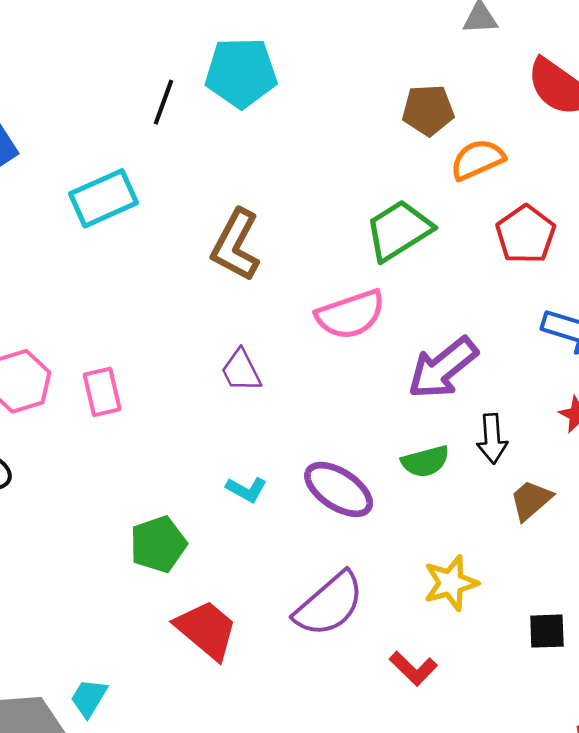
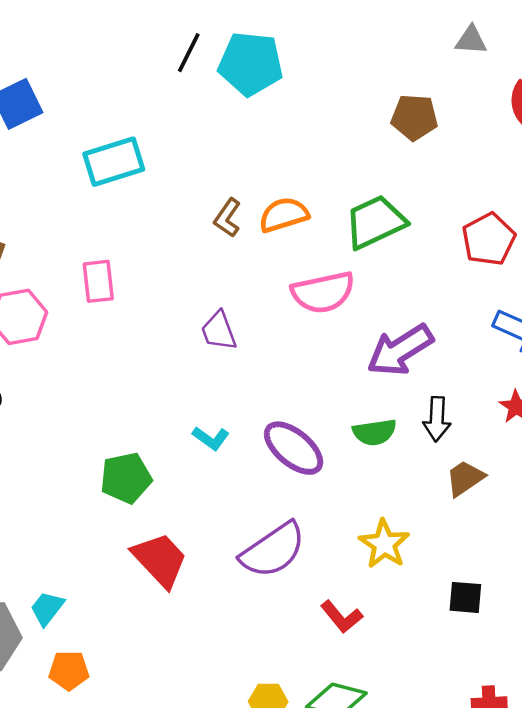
black line: (164, 102) -> (189, 53), moved
orange semicircle: (477, 160) -> (284, 215), moved
brown L-shape: (236, 245) -> (227, 218), size x0.6
pink rectangle: (102, 392) -> (98, 281), moved
yellow star: (451, 583) -> (384, 544), turned -30

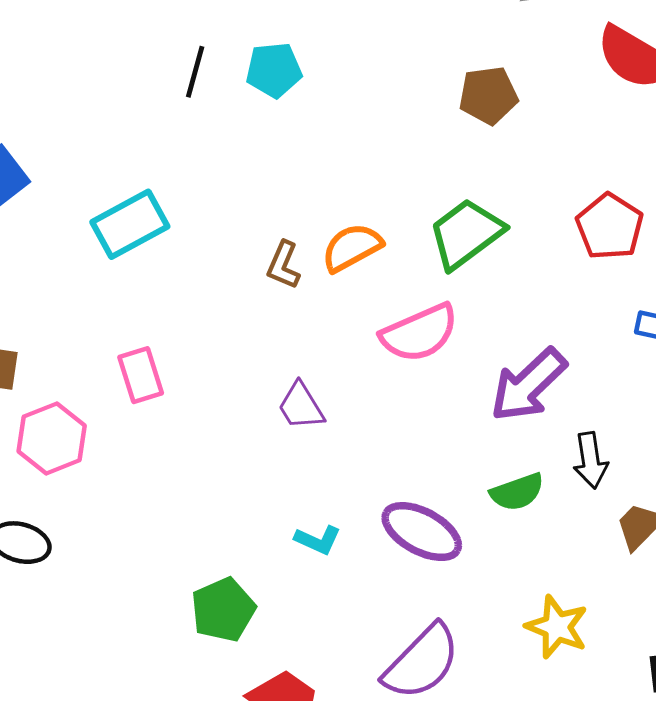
cyan pentagon: (251, 64) -> (274, 70), size x0.7

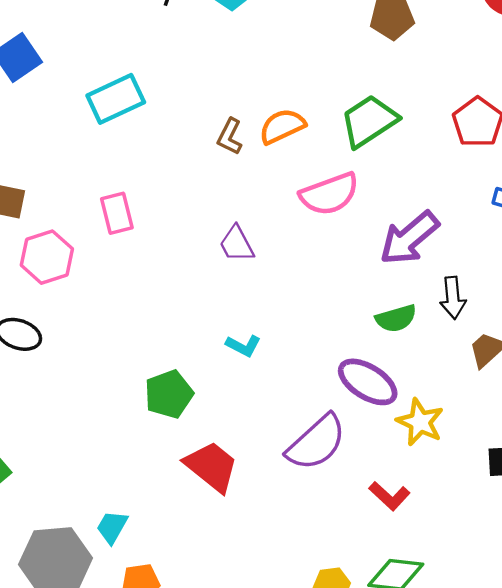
purple ellipse: (422, 532) -> (368, 382), moved

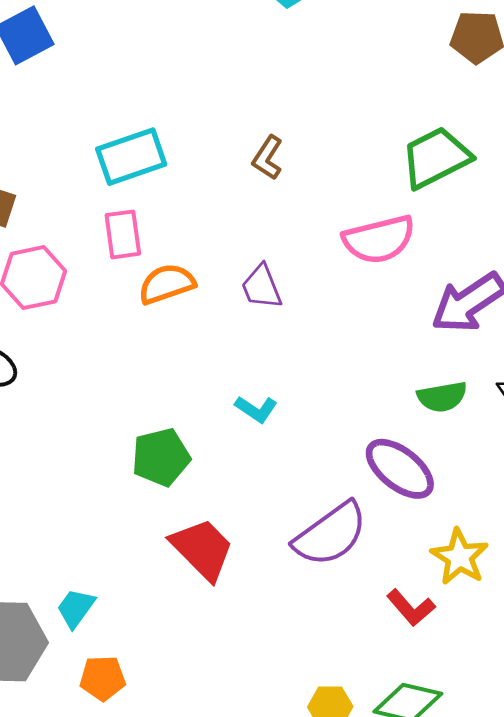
cyan rectangle: (116, 99) -> (131, 157), moved
orange semicircle: (282, 126) -> (167, 284), moved
yellow star: (420, 422) -> (459, 557), moved

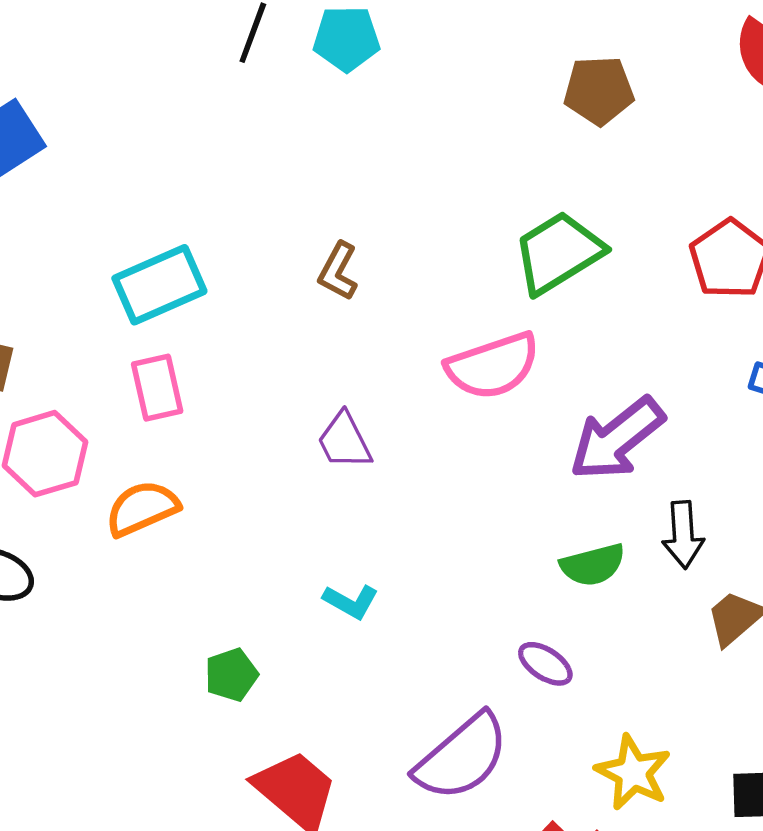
orange semicircle: (167, 284) -> (142, 508), moved
green pentagon: (161, 457) -> (231, 675), size x0.7
purple ellipse: (400, 469) -> (545, 664), size x0.6

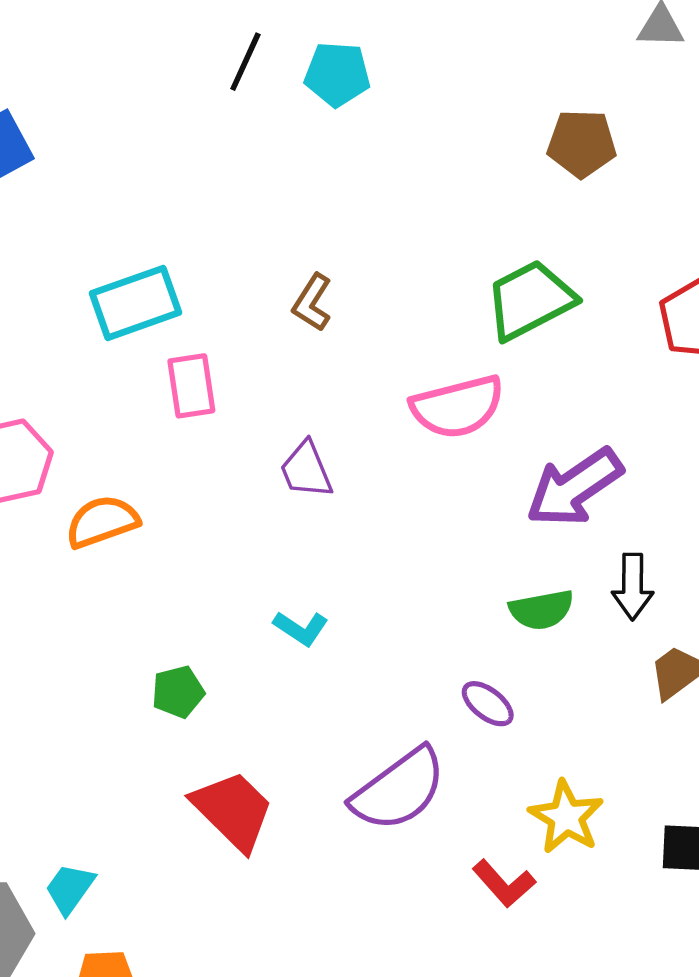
pink rectangle: (157, 388) -> (191, 386), moved

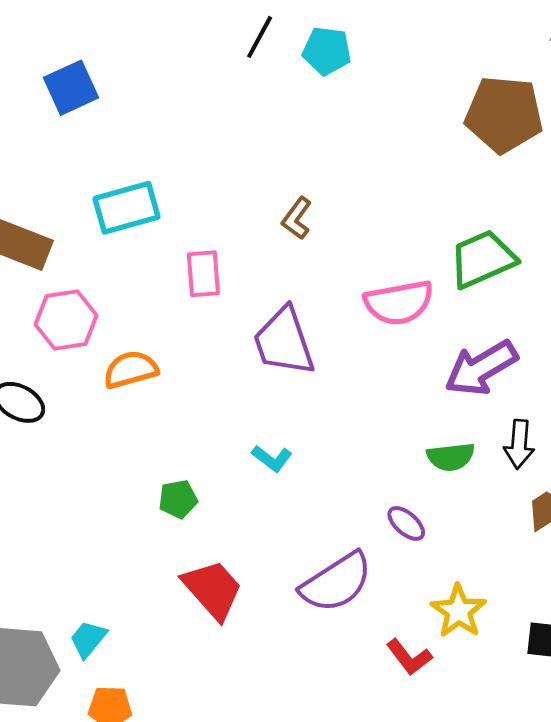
brown pentagon: (582, 143) -> (504, 114), size x1.5
green trapezoid: (530, 300) -> (483, 259), moved
cyan rectangle: (135, 303) -> (127, 208), moved
purple trapezoid: (306, 470) -> (284, 342), size x1.6

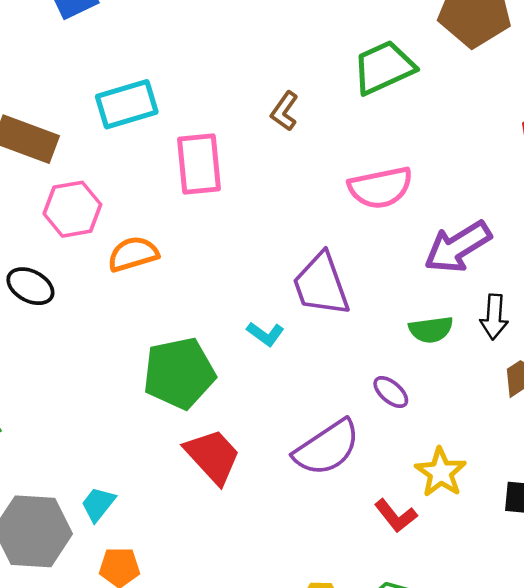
green trapezoid: (483, 259) -> (384, 67), moved
pink rectangle: (203, 274) -> (199, 164), size x1.4
purple trapezoid: (284, 342) -> (321, 285), moved
green pentagon: (178, 499) -> (179, 373), size x2.0

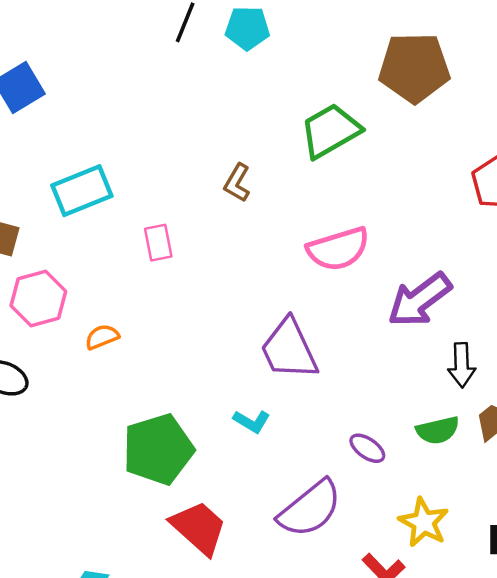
pink rectangle: (199, 164) -> (158, 243), size x0.6
orange semicircle: (133, 254) -> (102, 337), size x0.7
green semicircle: (431, 330) -> (438, 430), moved
cyan L-shape: (265, 334) -> (252, 421), moved

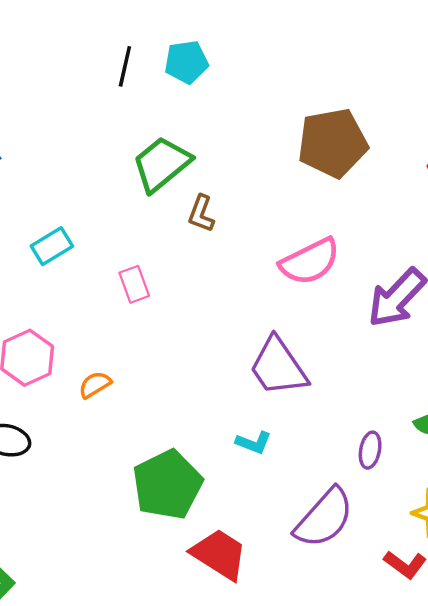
brown pentagon: (414, 68) -> (333, 143), moved
green trapezoid: (330, 131) -> (161, 164), moved
cyan rectangle: (82, 191) -> (52, 246), size x0.7
purple ellipse: (367, 448) -> (370, 450), turned 75

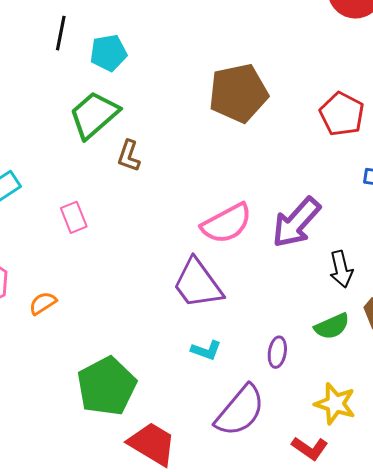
cyan pentagon: (186, 62) -> (108, 53), moved
pink semicircle: (310, 261) -> (227, 223), moved
cyan L-shape: (254, 443) -> (206, 350), moved

